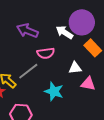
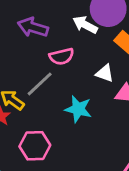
white triangle: (75, 68) -> (105, 73), turned 32

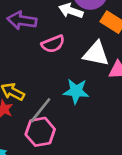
white triangle: (105, 73) -> (96, 54), size x1.5
gray line: (40, 84) -> (40, 110), moved

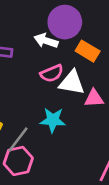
pink semicircle: (53, 44) -> (52, 73), moved

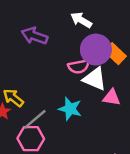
purple circle: (65, 22) -> (96, 50), moved
white arrow: (46, 41) -> (81, 20), moved

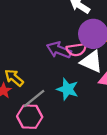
purple arrow: (34, 36) -> (59, 50), moved

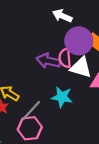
pink semicircle: (76, 50) -> (65, 58), turned 102

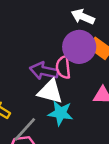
white arrow: (62, 16) -> (83, 17), moved
white triangle: (81, 67) -> (50, 91), moved

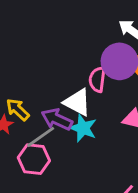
purple arrow: (44, 71) -> (57, 119), moved

